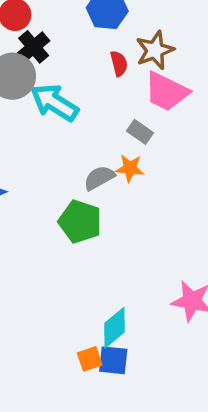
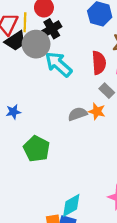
red semicircle: (119, 63) -> (99, 63), moved, size x1.5
green pentagon: (80, 222) -> (37, 149), moved

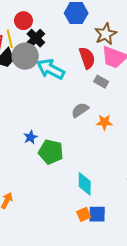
orange star: (97, 111) -> (104, 122), moved
blue star: (13, 112) -> (30, 137), moved
cyan diamond: (71, 205) -> (85, 184), moved, turned -45

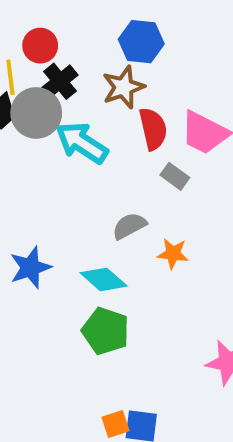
brown star: (106, 34) -> (123, 87), moved
blue star: (30, 137) -> (30, 268), size x1.5
green pentagon: (51, 152) -> (106, 331), moved
cyan diamond: (85, 184) -> (104, 279), moved, turned -55

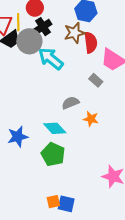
red semicircle: (153, 129) -> (91, 43), moved
blue star: (30, 268) -> (18, 137), moved

